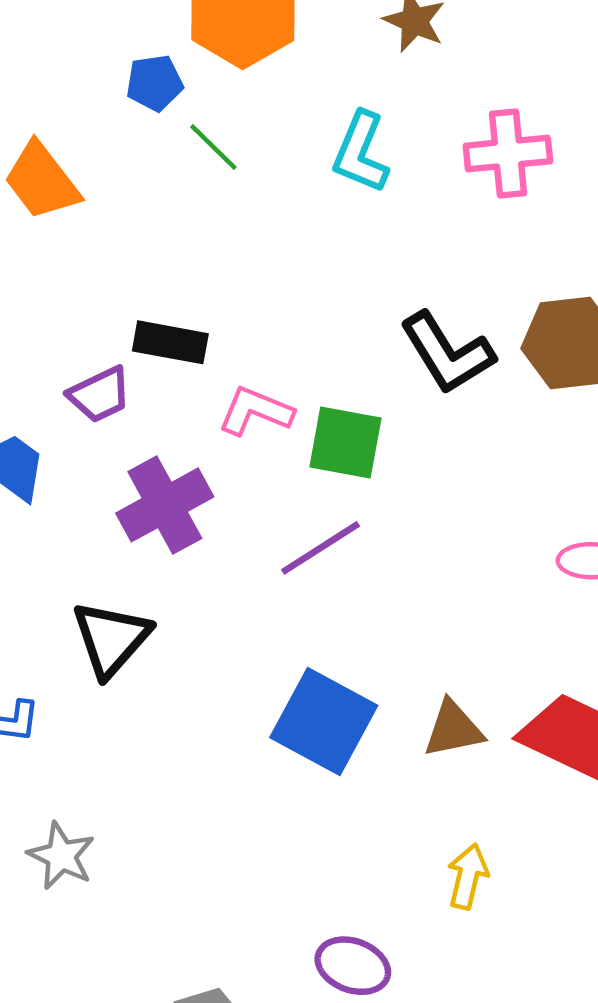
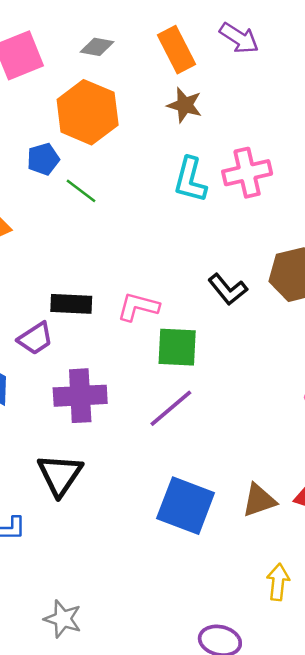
cyan L-shape: (361, 152) -> (190, 180), moved
black L-shape: (447, 353) -> (228, 289), size x0.7
pink L-shape: (256, 411) -> (138, 307), moved
purple cross: (165, 505) -> (80, 396), turned 33
gray star: (61, 856) -> (63, 619), moved

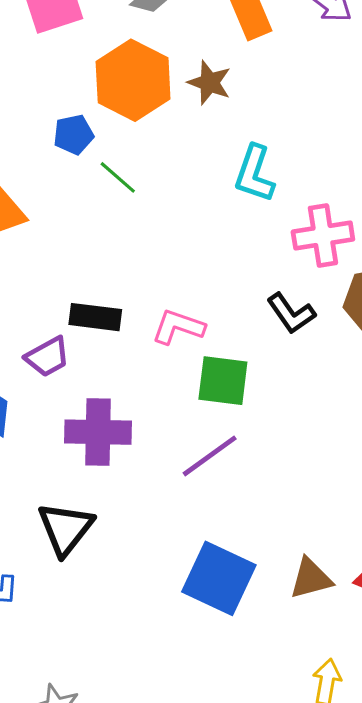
brown star: (185, 105) -> (209, 83), moved
pink cross: (247, 173) -> (323, 236), moved

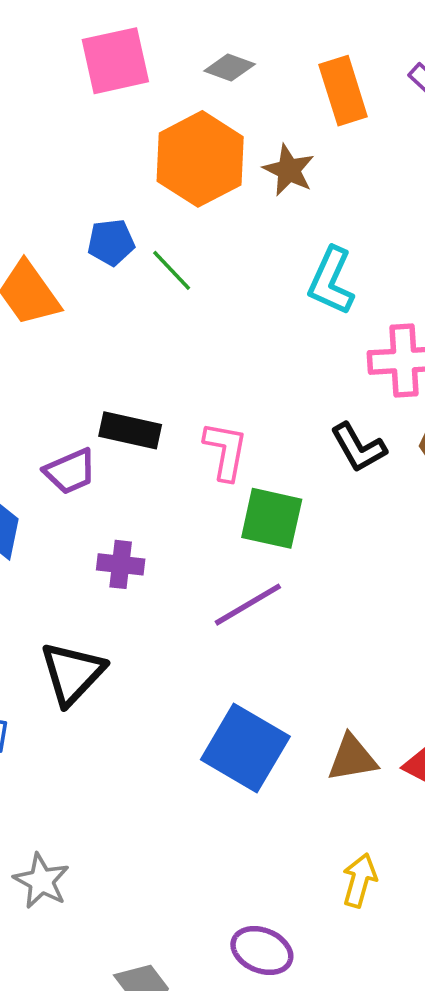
blue pentagon: (74, 135) -> (111, 242), moved
pink L-shape: (178, 327) -> (226, 451), turned 76
purple cross: (98, 432) -> (121, 564), size x0.6

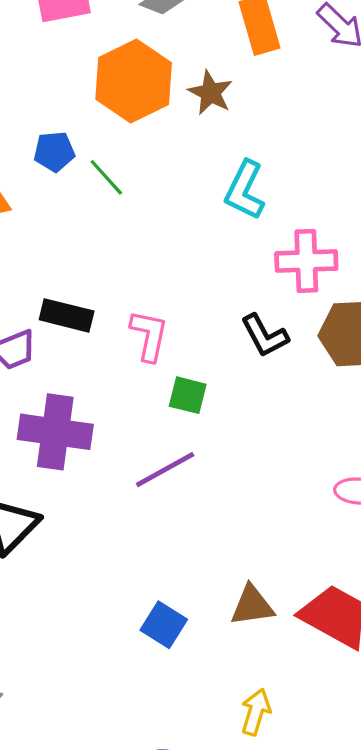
green square: (272, 518) -> (188, 395), size x0.7
purple cross: (121, 564) -> (55, 432), size x1.8
blue square: (245, 748) -> (164, 625), moved, size x0.6

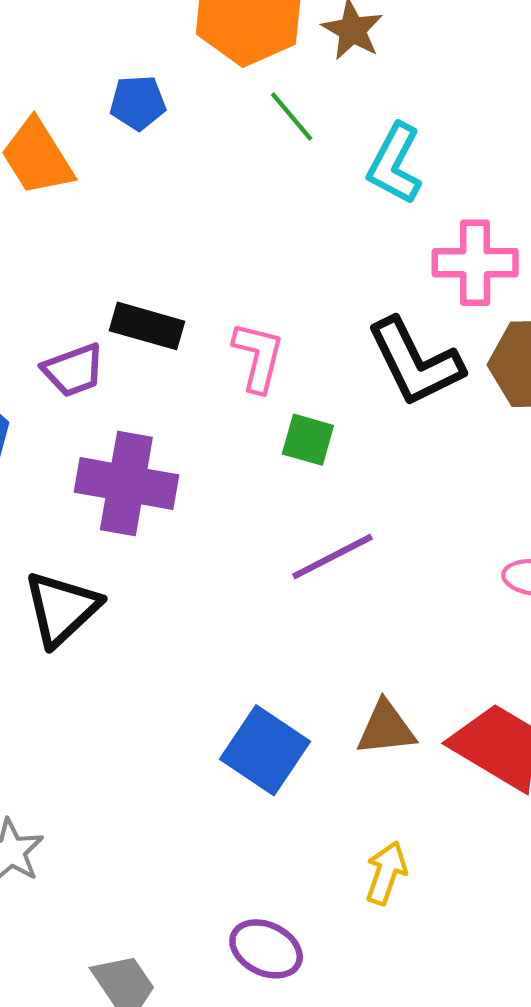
green line: (106, 177) -> (292, 116), moved
black L-shape: (265, 336) -> (415, 362), size x1.5
purple line: (165, 470) -> (332, 557), moved
blue square: (164, 625) -> (265, 750), size x1.4

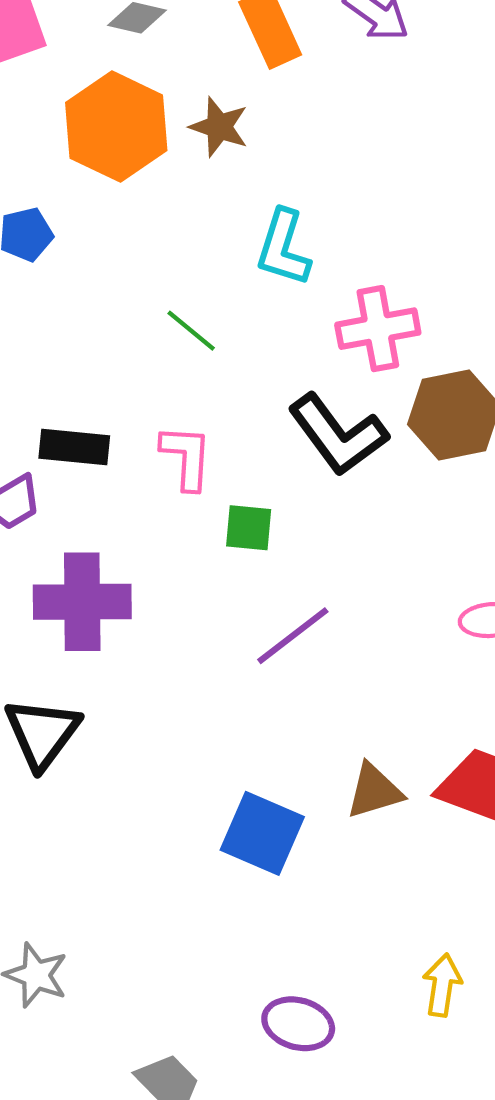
green line: (292, 116) -> (191, 331), moved
yellow arrow: (386, 873) -> (442, 985), moved

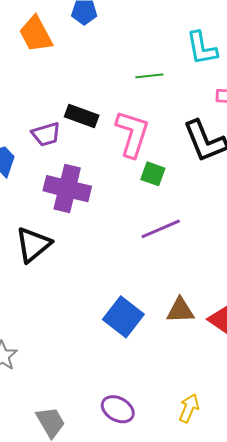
cyan L-shape: (283, 248) -> (202, 48), turned -42
green line: (191, 331) -> (149, 76), turned -60
pink L-shape: (186, 457) -> (132, 134), size x1.4

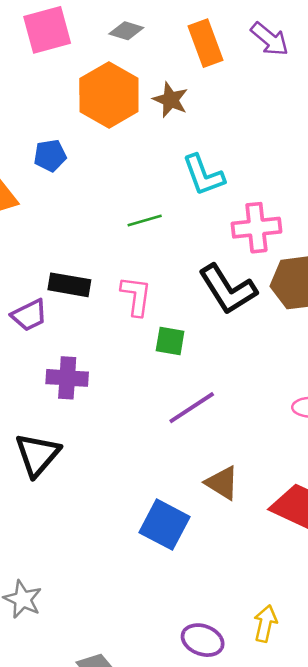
pink L-shape: (132, 134) -> (136, 296), size x0.7
purple cross: (67, 189) -> (67, 378), size x0.7
brown triangle: (180, 310) -> (222, 483), moved, turned 44
purple ellipse: (118, 409) -> (203, 640), moved

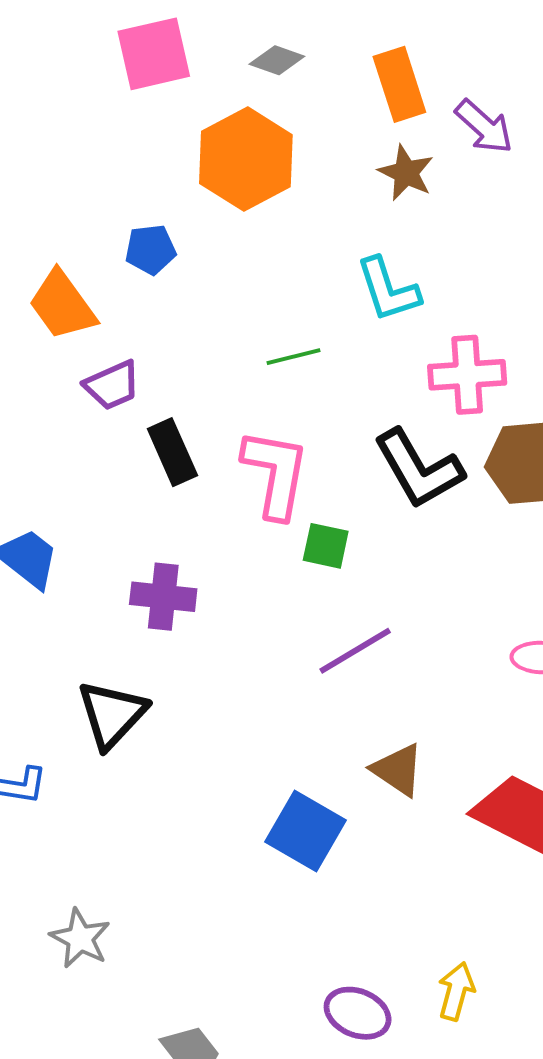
purple arrow: (270, 39) -> (484, 127), moved
brown star: (171, 100) -> (406, 173), moved
black rectangle: (69, 285) -> (172, 452), turned 54
pink L-shape: (136, 296) -> (275, 473), size x1.4
purple trapezoid: (29, 315) -> (112, 385), moved

